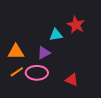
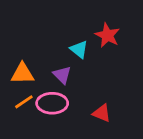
cyan triangle: (56, 35) -> (79, 49), turned 48
purple triangle: (44, 53) -> (62, 75), turned -48

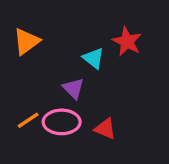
orange triangle: (22, 73) -> (26, 41), moved, turned -35
red triangle: (102, 113) -> (105, 129), moved

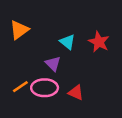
red star: (127, 41) -> (99, 42), moved

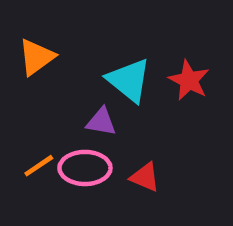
cyan triangle: (67, 42) -> (129, 80), size x1.5
purple triangle: (53, 64) -> (101, 122), turned -35

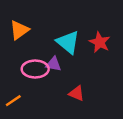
orange line: (39, 166) -> (13, 101), moved
pink ellipse: (85, 168) -> (35, 69), moved

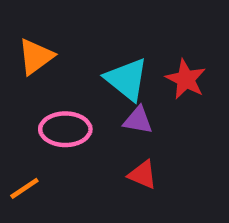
purple triangle: (53, 64) -> (138, 120), moved

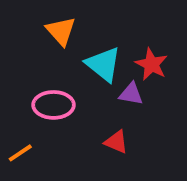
orange triangle: (36, 57) -> (61, 31), moved, turned -36
purple triangle: (138, 120) -> (131, 94), moved

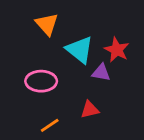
red triangle: (116, 142) -> (90, 110), turned -36
orange line: (20, 153) -> (50, 125), moved

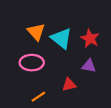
orange triangle: (47, 24) -> (36, 32), moved
purple triangle: (101, 73) -> (89, 66), moved

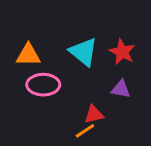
orange triangle: (36, 32) -> (28, 55), moved, turned -48
orange line: (38, 97) -> (85, 131), moved

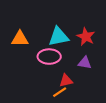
cyan triangle: (83, 52) -> (59, 37), turned -50
pink ellipse: (43, 85) -> (49, 57), moved

